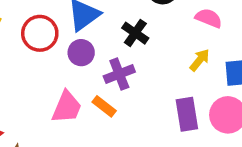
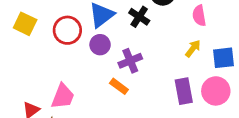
pink semicircle: (209, 18) -> (199, 16), turned -120
black cross: (135, 33) -> (139, 17), moved
pink trapezoid: (67, 107) -> (63, 96), moved

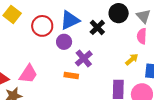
purple cross: (130, 61) -> (84, 58), turned -30
orange rectangle: (119, 86) -> (71, 75), turned -40

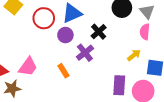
black cross: (97, 27) -> (99, 32), moved
orange rectangle: (71, 75) -> (63, 71), moved, turned 48

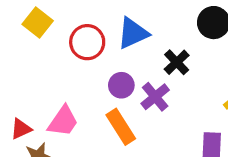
purple circle: (65, 35) -> (121, 85), moved
orange rectangle: (63, 71) -> (121, 127), size x1.5

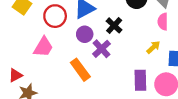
purple circle: (121, 85) -> (85, 34), moved
pink trapezoid: (63, 121) -> (43, 47), moved

